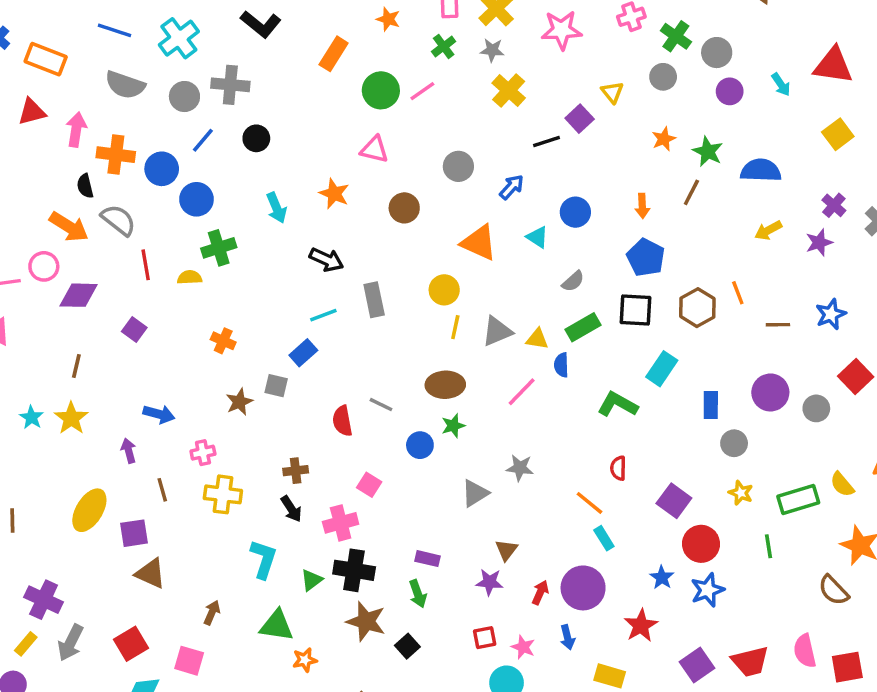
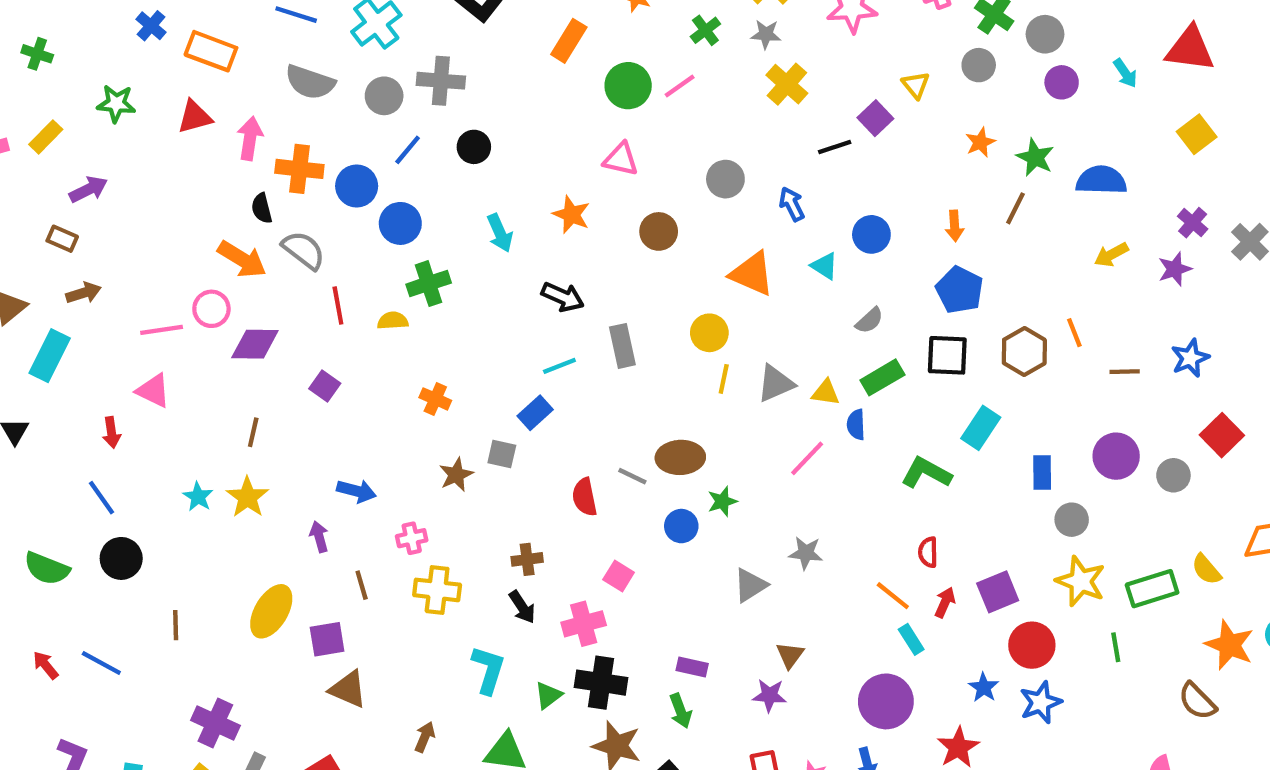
blue arrow: (512, 187) -> (792, 204), turned -68
brown ellipse: (445, 385) -> (680, 457), moved
yellow star: (741, 493) -> (1081, 581), size x1.6
purple square: (674, 501) -> (998, 592), turned 32
red arrow: (540, 592) -> (945, 602), moved

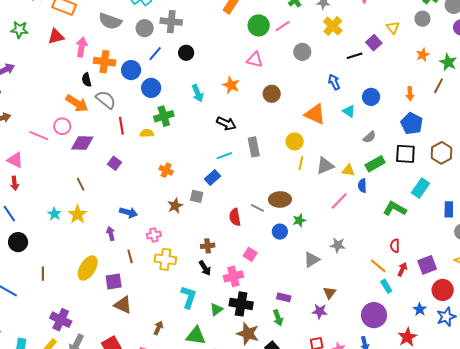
gray circle: (725, 179) -> (302, 52), moved
pink line: (162, 330) -> (39, 136), turned 30
pink triangle: (153, 391) -> (15, 160), moved
brown line: (253, 432) -> (81, 184), turned -40

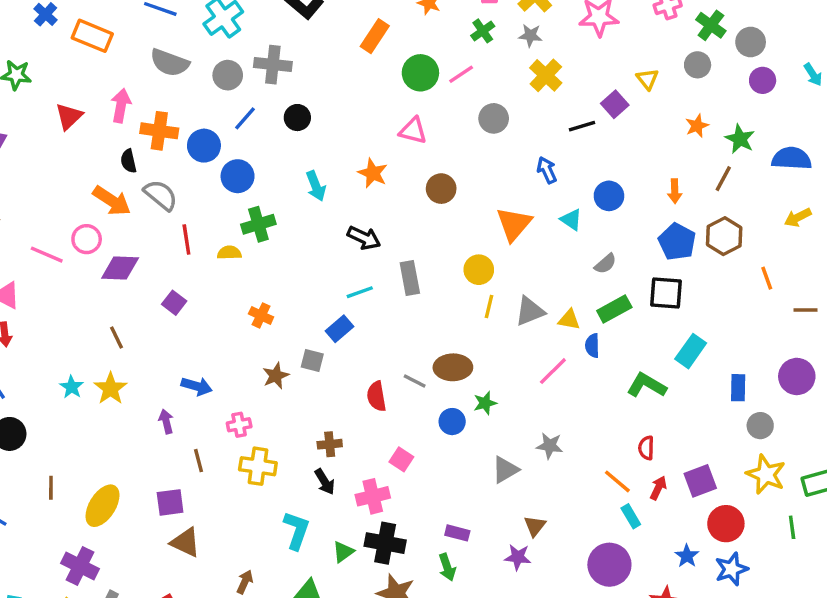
red triangle: (56, 36) -> (69, 116), moved, turned -30
orange triangle: (315, 114) -> (514, 224), turned 45
brown hexagon: (441, 153) -> (724, 236), moved
yellow ellipse: (88, 268) -> (103, 506), moved

